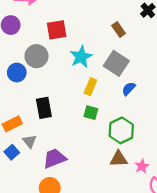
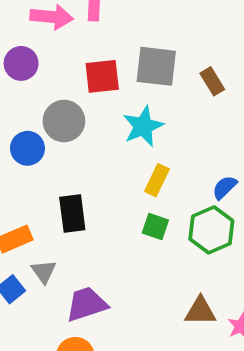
gray square: (116, 63) -> (156, 66), moved, turned -30
green hexagon: (121, 130) -> (211, 230), moved

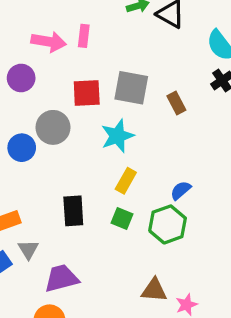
black rectangle: (72, 214) -> (73, 211), moved

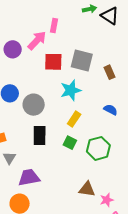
pink arrow: (49, 42) -> (37, 40), moved, turned -60
gray circle: (53, 127) -> (34, 105), moved
blue semicircle: (181, 190) -> (111, 110), moved, turned 64

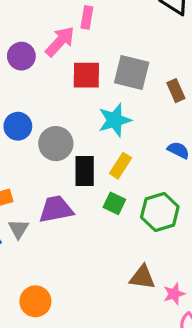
black rectangle: (40, 136) -> (85, 171), moved
purple trapezoid: (29, 178) -> (56, 209), moved

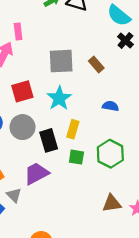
red square: (86, 75) -> (22, 91), moved

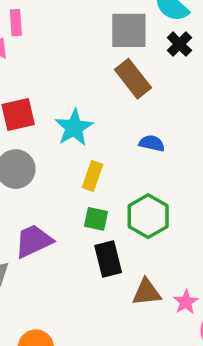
gray square: (61, 61) -> (129, 30), moved
brown rectangle: (96, 65) -> (133, 79), size x1.5
black rectangle: (49, 140) -> (108, 259), moved

